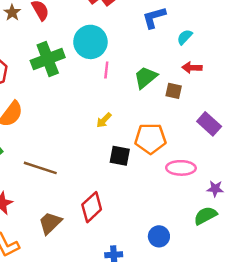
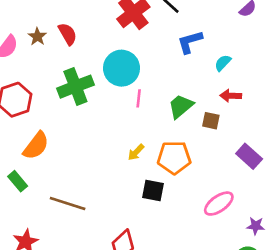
orange pentagon: (150, 139) -> (174, 158), moved
pink ellipse: (181, 168) -> (219, 204), turned -36

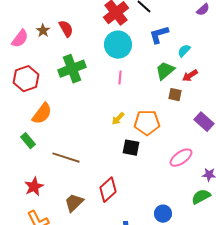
cyan circle: (122, 68) -> (118, 45), moved
red arrow: (231, 96) -> (190, 76), turned -35
green trapezoid: (181, 106) -> (165, 71), moved

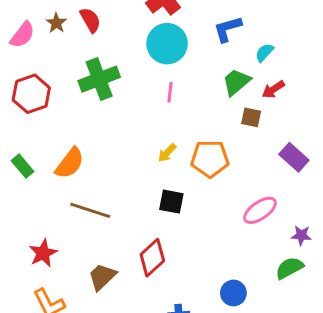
orange semicircle: (42, 114) -> (70, 163), moved
green rectangle: (28, 141) -> (22, 166), moved
black square: (131, 148) -> (171, 202), moved

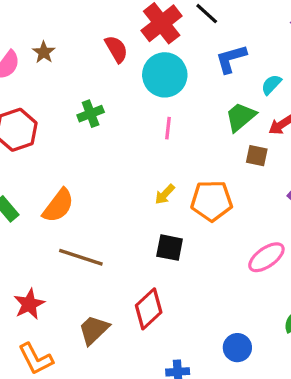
red semicircle: (90, 20) -> (116, 49), moved
green cross: (99, 79) -> (91, 114), size x0.6

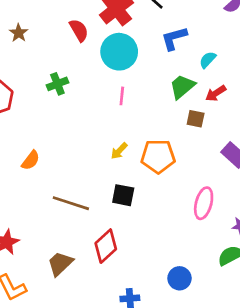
orange semicircle: (58, 206) -> (31, 160), size x0.7
brown line: (81, 257) -> (71, 203), moved
pink ellipse: (266, 257) -> (204, 203), turned -40

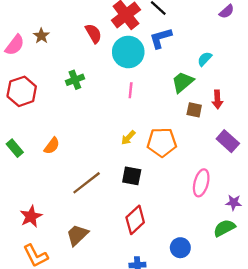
blue L-shape: (174, 38) -> (161, 38), moved
red arrow: (216, 93) -> (217, 99), moved, turned -60
brown line: (71, 203) -> (87, 183), turned -56
red diamond: (106, 246) -> (135, 220), moved

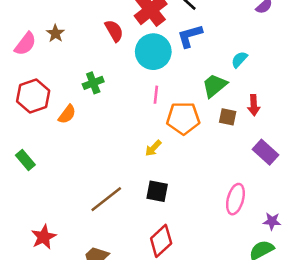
orange pentagon: (162, 142) -> (183, 118), moved
orange semicircle: (52, 146) -> (67, 114), moved

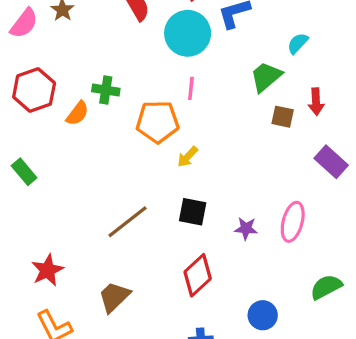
green cross: (93, 83) -> (106, 90), moved, turned 30
orange pentagon: (183, 118) -> (158, 122), moved
purple star: (272, 221) -> (246, 228), moved

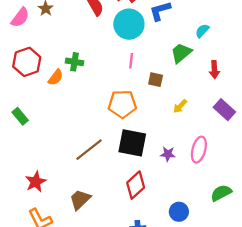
brown square: (283, 117) -> (156, 80), moved
orange pentagon: (158, 122) -> (122, 104), moved
yellow arrow: (188, 157) -> (180, 106), moved
black square: (193, 212) -> (132, 143), size x1.5

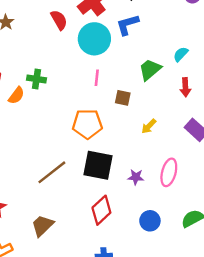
cyan semicircle: (202, 31) -> (181, 54), moved
blue circle: (179, 212) -> (150, 221), moved

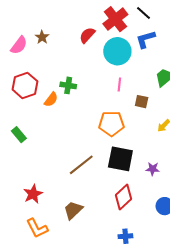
red semicircle: (59, 20) -> (87, 35), turned -108

